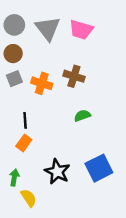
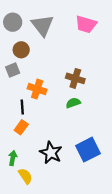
pink trapezoid: (81, 30) -> (86, 24), moved
brown circle: (13, 54) -> (21, 50), moved
brown cross: (74, 76) -> (75, 78), moved
orange cross: (42, 83) -> (37, 89), moved

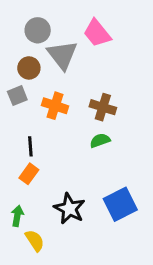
gray circle: (13, 22) -> (38, 30), moved
pink trapezoid: (86, 24) -> (97, 33), moved, turned 35
gray triangle: (42, 25) -> (62, 55), moved
orange cross: (37, 89) -> (55, 106), moved

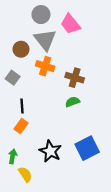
gray circle: (38, 30) -> (41, 15), moved
gray square: (17, 96) -> (13, 78), moved, turned -32
orange cross: (55, 106) -> (45, 66), moved

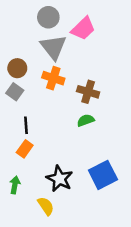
pink trapezoid: (70, 24) -> (83, 28), turned -95
brown circle: (21, 49) -> (17, 68), moved
yellow semicircle: (25, 174) -> (46, 206), moved

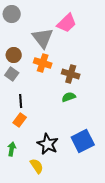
gray circle: (48, 17) -> (12, 14), moved

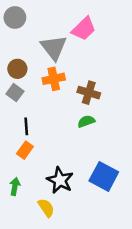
orange cross: (43, 63) -> (54, 79), turned -30
blue square: (83, 141) -> (104, 176), turned -35

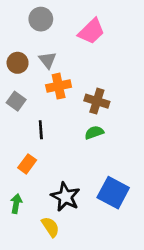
gray circle: (15, 18) -> (41, 19), moved
gray triangle: (54, 48) -> (48, 60), moved, size x0.6
brown circle: (17, 69) -> (18, 63), moved
black line: (26, 126) -> (41, 130), moved

